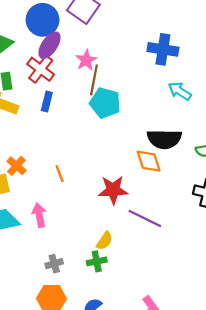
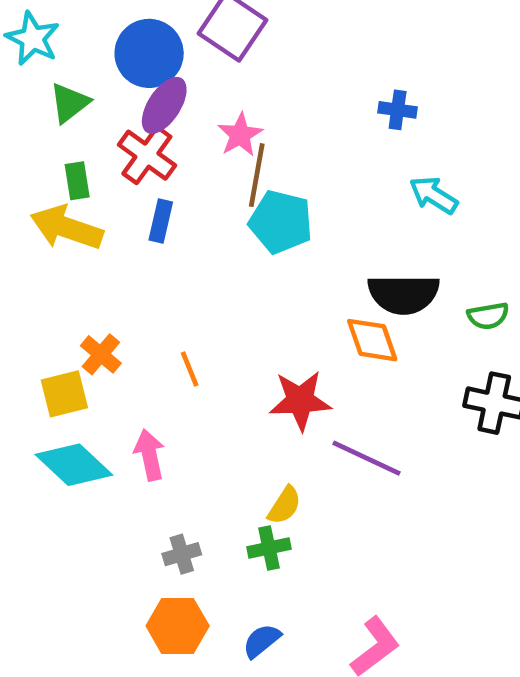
blue cross: (163, 49) -> (398, 110), size x0.6

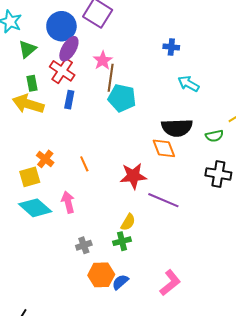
orange hexagon: (178, 626) -> (101, 275), moved

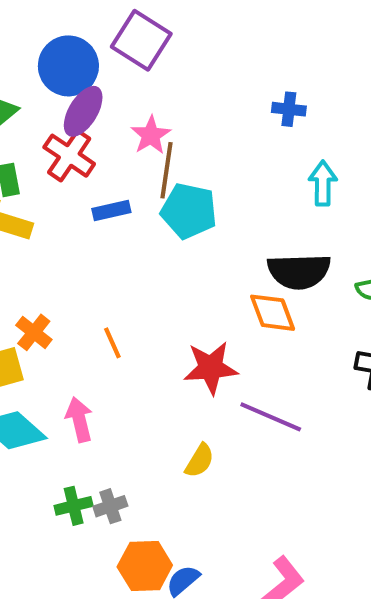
cyan arrow: (188, 84) -> (323, 183), turned 60
blue rectangle: (69, 100) -> (111, 210), moved, turned 66
green cross: (122, 241) -> (74, 506), moved

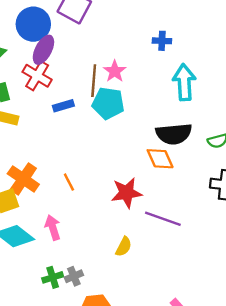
pink star: (151, 135) -> (115, 71), moved
cyan arrow: (323, 183) -> (184, 82), size x1.4
orange cross: (34, 332) -> (23, 179), size x1.5

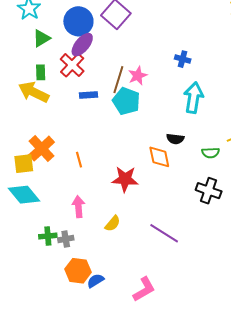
black semicircle: (174, 134) -> (175, 139), size x0.6
purple line: (163, 219) -> (164, 233), moved
pink arrow: (53, 228) -> (78, 207), moved

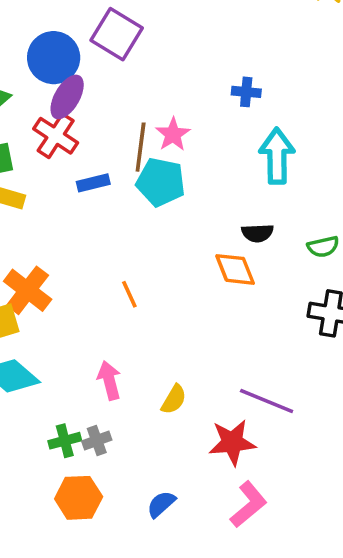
orange line: (79, 160) -> (129, 294), moved
red star: (125, 179) -> (232, 442), moved
orange hexagon: (78, 271) -> (79, 498), moved

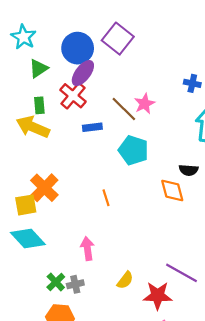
brown line: (141, 147) -> (124, 109), turned -60
cyan pentagon: (161, 182) -> (133, 150), moved
yellow semicircle: (174, 399) -> (125, 280), moved
green cross: (65, 441) -> (56, 282), turned -36

